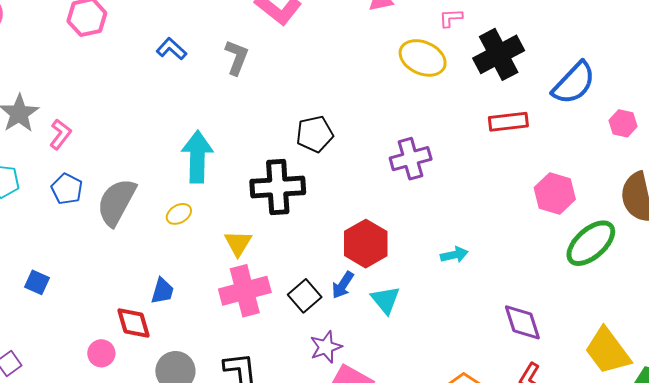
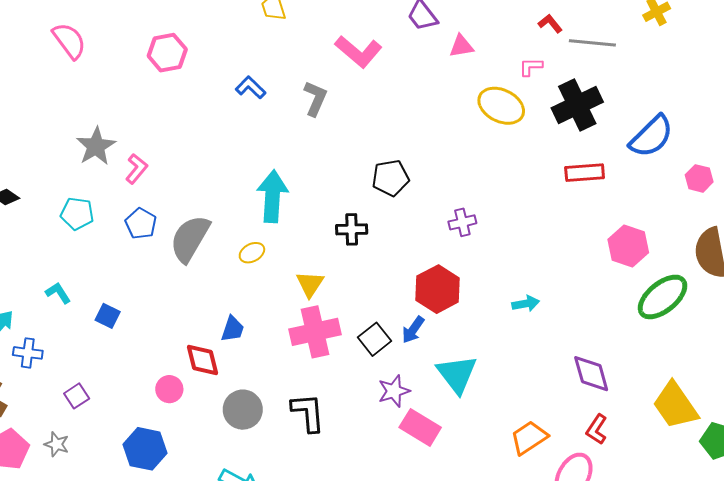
purple cross: (411, 159) -> (462, 222), moved, size x0.7
black cross: (278, 187) -> (352, 229), size x0.6
cyan triangle: (385, 300) -> (457, 374), moved, size x1.4

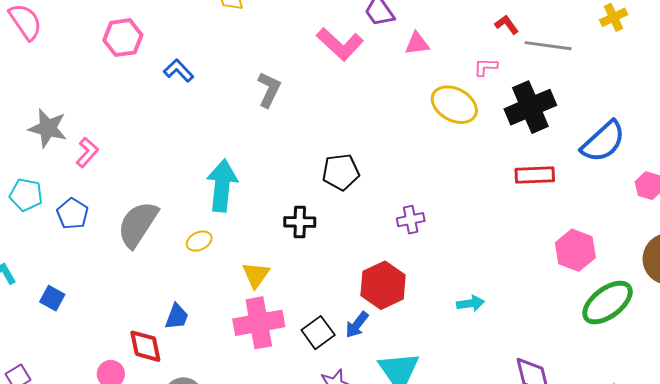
pink L-shape: (359, 52) -> (340, 44), moved
blue L-shape: (251, 87) -> (179, 70), moved
gray star: (96, 146) -> (48, 128), turned -30
blue pentagon: (141, 224) -> (73, 214), moved

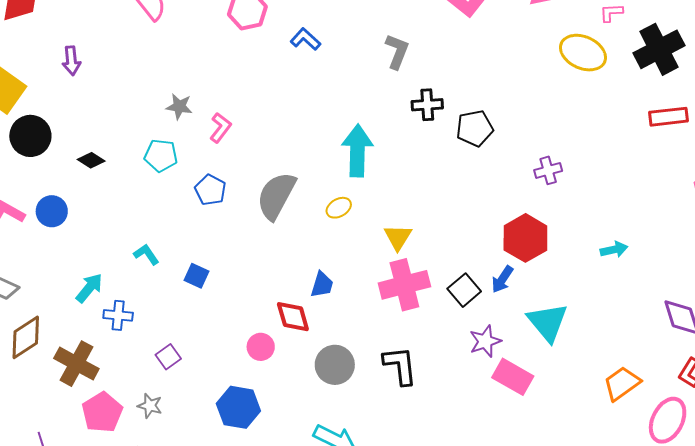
gray star: (48, 128) -> (179, 107), size x0.7
cyan pentagon: (26, 195) -> (161, 156), moved
black cross: (300, 222) -> (427, 105), moved

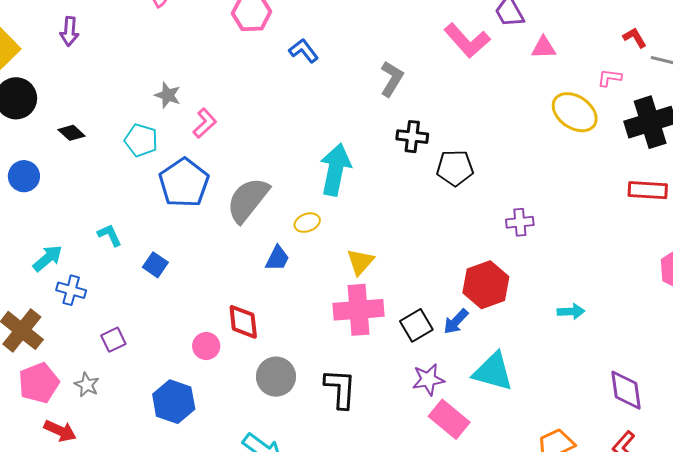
blue pentagon: (210, 190) -> (184, 183), size x1.6
blue trapezoid: (322, 285) -> (277, 258), moved
cyan triangle: (548, 322) -> (493, 372), turned -45

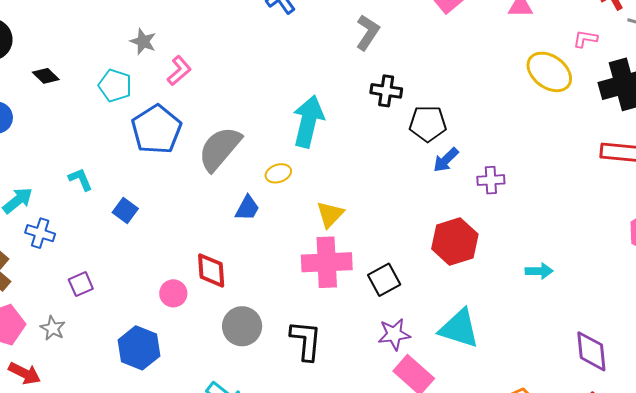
blue arrow: (456, 322) -> (446, 160), moved

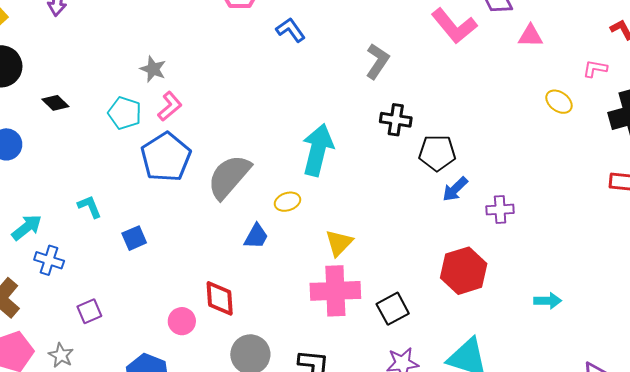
pink L-shape: (179, 71) -> (170, 106), moved
yellow ellipse: (549, 72) -> (559, 102), size x0.6
blue square: (125, 211) -> (134, 238), turned 30

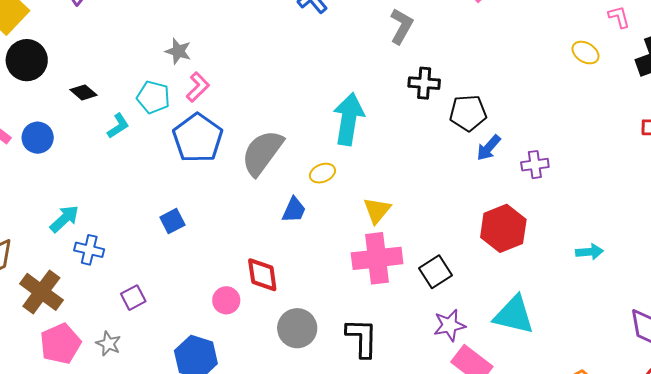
pink L-shape: (595, 69) -> (619, 17), turned 70
cyan L-shape: (90, 207) -> (118, 126), moved, turned 84

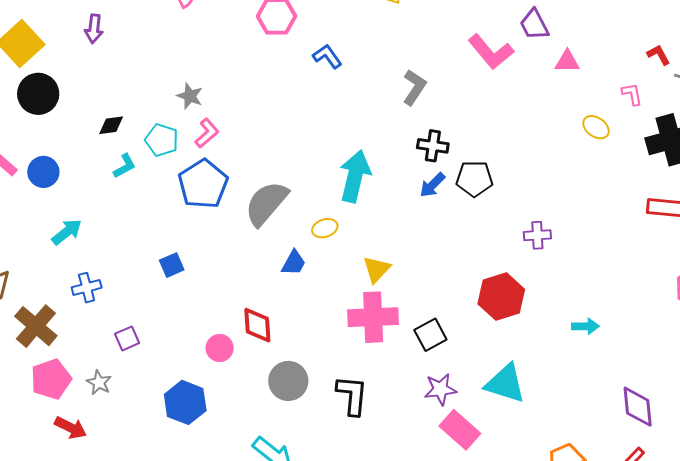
black diamond: (83, 92) -> (111, 125), moved, turned -52
blue arrow: (489, 148) -> (432, 185), moved
cyan arrow: (64, 219) -> (67, 232), moved
blue cross: (89, 250) -> (87, 288), turned -32

